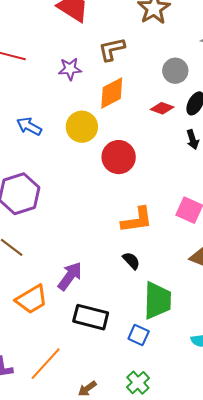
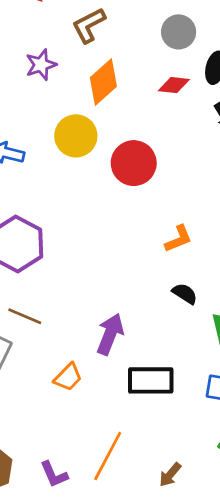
orange L-shape: (137, 220) -> (178, 239), size x0.7
orange trapezoid: (32, 299) -> (68, 377), size x0.7

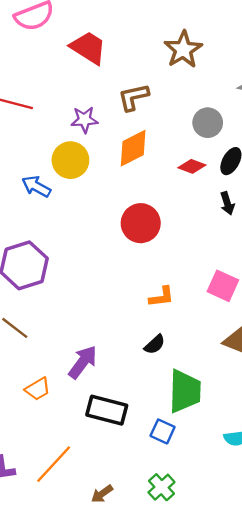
yellow circle: (76, 136) -> (70, 160), moved
black semicircle: (185, 294) -> (155, 344), turned 90

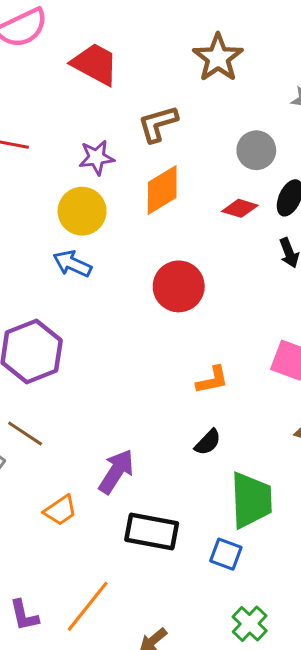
blue arrow: (36, 186) -> (72, 264), moved
green cross: (161, 487) -> (250, 624), moved

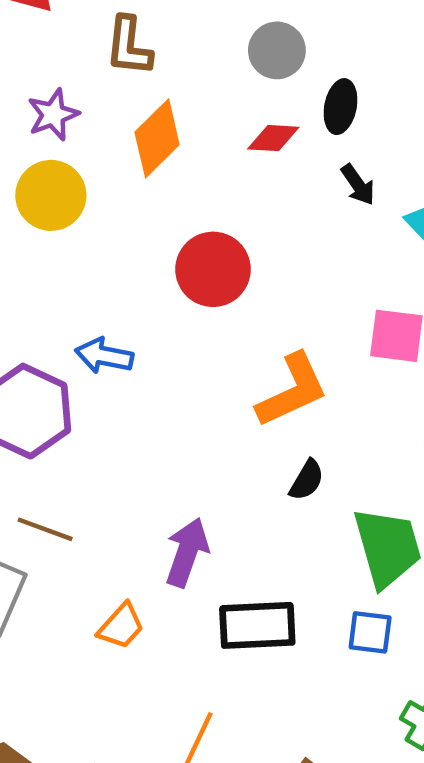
brown L-shape: (158, 124) -> (129, 46), turned -54
blue arrow: (72, 264) -> (104, 356), moved
orange L-shape: (212, 380) -> (292, 390), size x1.6

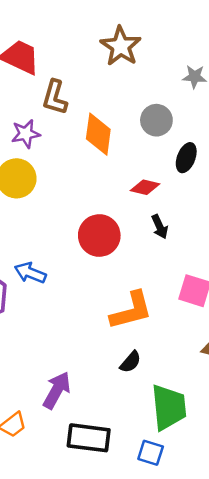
brown L-shape: (129, 46) -> (55, 97), moved
orange diamond: (157, 138) -> (98, 134), moved, turned -48
red diamond: (273, 138) -> (145, 187), moved
black arrow: (358, 185) -> (160, 227), moved

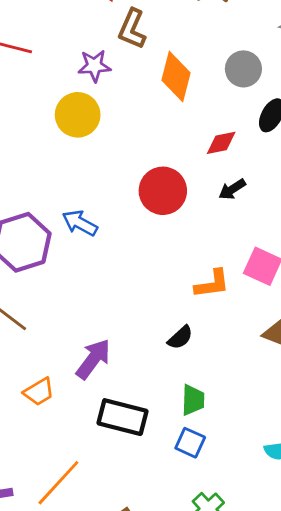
red diamond: (145, 187) -> (221, 143), turned -32
black arrow: (160, 227) -> (232, 189), turned 75
orange L-shape: (131, 311) -> (212, 284), moved, size x0.7
green trapezoid: (169, 407) -> (193, 400), moved, size x0.6

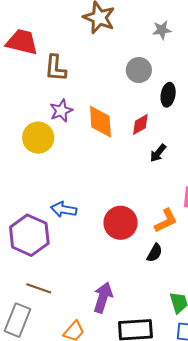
purple star: (94, 66) -> (61, 111), moved
orange diamond: (176, 76) -> (100, 122), moved
red circle: (163, 191) -> (121, 223), moved
black semicircle: (180, 337) -> (155, 253), moved

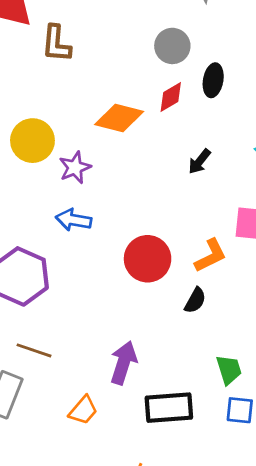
purple star: (61, 111) -> (75, 168), moved
orange diamond: (100, 122) -> (119, 118), turned -72
red diamond: (140, 124) -> (171, 97), moved
blue arrow: (64, 209) -> (74, 220), moved

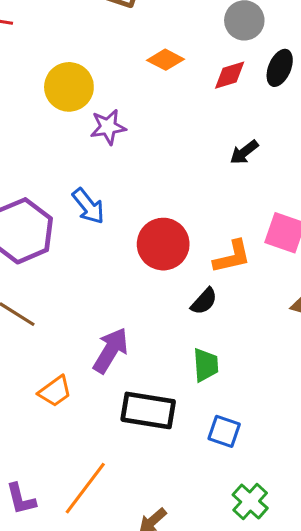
orange diamond: (119, 118) -> (166, 60), moved, size x0.7
blue arrow: (74, 220) -> (88, 206), moved, turned -152
green trapezoid: (229, 370) -> (206, 365), moved

